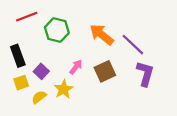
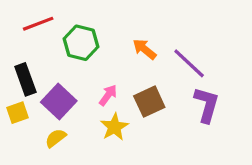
orange arrow: (102, 35) -> (145, 49), size x0.7
purple square: (41, 71) -> (59, 102), size x1.5
yellow square: (21, 83) -> (17, 113), moved
yellow star: (64, 89) -> (114, 127), moved

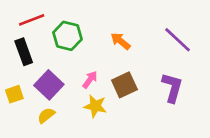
purple line: (189, 63) -> (178, 40), moved
black rectangle: (25, 79) -> (24, 52), moved
yellow star: (114, 127) -> (95, 106), turned -30

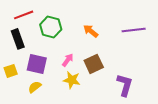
purple line: (178, 40) -> (134, 30), turned -50
purple square: (49, 85) -> (37, 64), turned -30
purple L-shape: (172, 88) -> (125, 85), moved

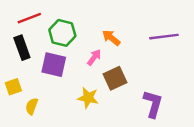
pink arrow: (68, 60) -> (94, 57), moved
purple square: (37, 64) -> (54, 65), moved
yellow semicircle: (35, 87) -> (32, 106), moved, turned -32

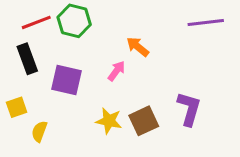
green hexagon: (62, 33) -> (74, 21), moved
purple line: (164, 37) -> (206, 22), moved
brown square: (115, 78) -> (144, 121), moved
purple L-shape: (153, 104) -> (189, 109), moved

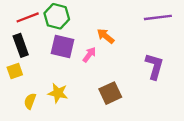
purple square: (67, 80) -> (63, 47), moved
yellow square: (17, 107) -> (15, 71), moved
purple L-shape: (189, 109) -> (154, 66), moved
yellow star: (109, 121) -> (58, 93), moved

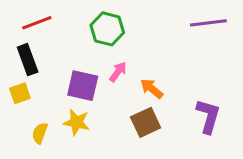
green hexagon: (57, 16) -> (107, 29), moved
orange arrow: (106, 36) -> (152, 89), moved
purple square: (63, 47) -> (83, 86), moved
purple L-shape: (154, 66) -> (208, 116), moved

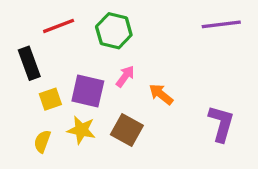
red line: (37, 23) -> (59, 26), moved
yellow square: (20, 93) -> (50, 99), moved
brown square: (146, 122) -> (127, 130), moved, turned -36

